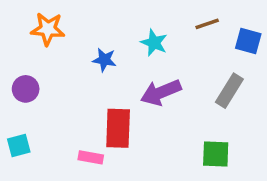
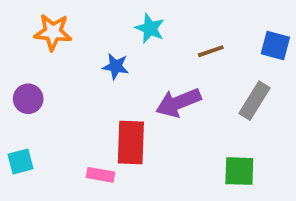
brown line: (207, 24) -> (211, 51), moved
cyan star: (154, 43) -> (150, 28), moved

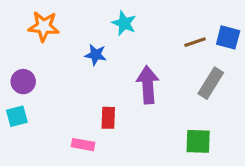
brown line: (211, 51) -> (195, 42), moved
purple arrow: (178, 103) -> (148, 85), turned 108
red rectangle: (131, 142) -> (108, 118), size x0.6
cyan square: (21, 162) -> (17, 116), moved

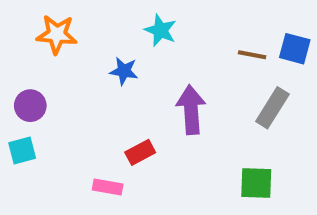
brown line: (195, 42) -> (252, 55), turned 30
red rectangle: (108, 118) -> (140, 152), turned 60

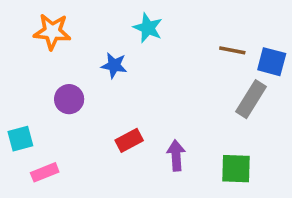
blue square: (295, 49) -> (272, 62), moved
purple circle: (30, 106) -> (69, 99), moved
purple arrow: (191, 110) -> (176, 155), moved, size x0.7
pink rectangle: (108, 187) -> (45, 172), moved, turned -32

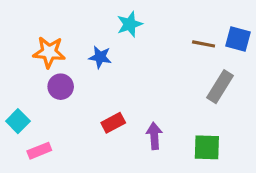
cyan star: (148, 28) -> (130, 24), turned 30
orange star: (52, 32) -> (49, 52), moved
blue square: (272, 62) -> (238, 39), moved
cyan square: (20, 139) -> (18, 121), turned -30

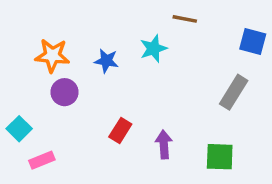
cyan star: (130, 24) -> (153, 49), moved
brown line: (204, 44) -> (185, 19), moved
red rectangle: (113, 123) -> (120, 130), turned -30

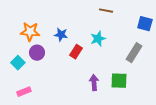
cyan star: (153, 49) -> (98, 39), moved
cyan square: (19, 129) -> (18, 63), moved
red rectangle: (120, 130) -> (76, 52), moved
green square: (220, 157) -> (119, 81), moved

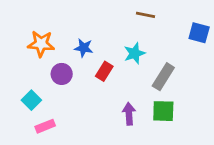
purple circle: (37, 53) -> (62, 74), moved
gray rectangle: (134, 53) -> (163, 77), moved
cyan square: (18, 63) -> (31, 100), moved
pink rectangle: (24, 92) -> (45, 126), moved

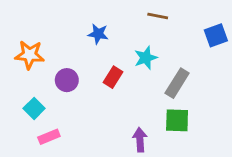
blue square: (199, 33) -> (216, 35), turned -35
orange star: (41, 44) -> (30, 55), moved
blue star: (84, 48) -> (98, 34), moved
purple arrow: (129, 114) -> (140, 140), moved

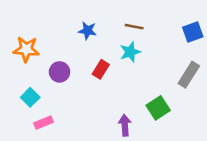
brown line: (158, 16) -> (134, 27), moved
gray rectangle: (177, 83) -> (189, 75), moved
green square: (177, 120) -> (158, 108), turned -35

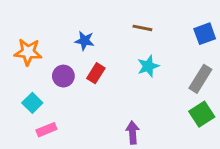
blue star: (87, 31) -> (85, 41), moved
cyan star: (130, 52) -> (148, 66), moved
red rectangle: (101, 69) -> (96, 73), moved
green square: (158, 108) -> (202, 114), moved

